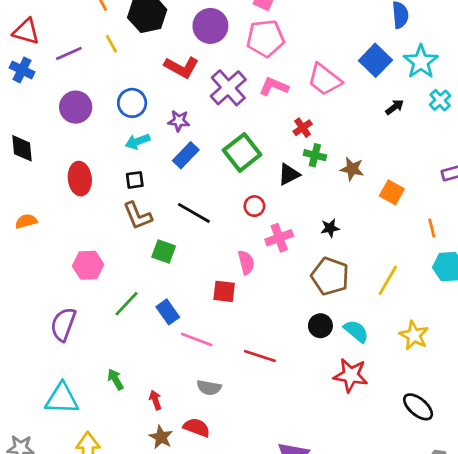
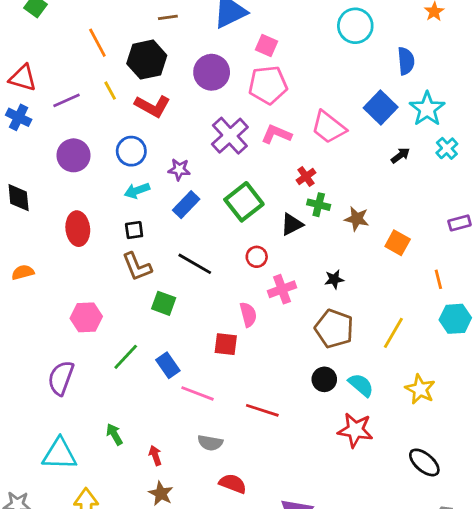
red L-shape: (182, 67) -> (152, 106), moved
red semicircle: (197, 427) -> (233, 484), moved

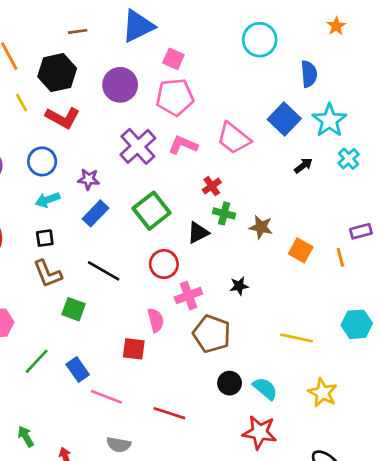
red circle: (257, 257) -> (164, 264), size x1.4
orange line: (438, 279) -> (340, 257), moved
brown pentagon: (334, 329) -> (212, 334), moved
yellow line: (393, 333) -> (297, 338), turned 72

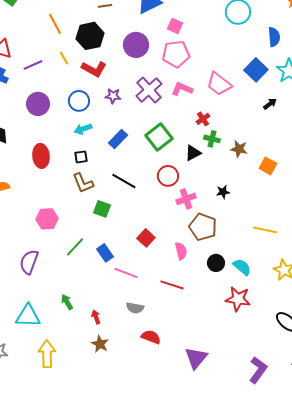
purple star: (89, 179) -> (113, 96), moved
pink semicircle: (156, 320) -> (181, 251), moved
red square: (134, 349) -> (146, 238), turned 36

